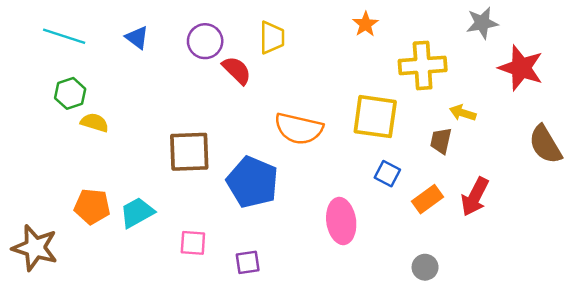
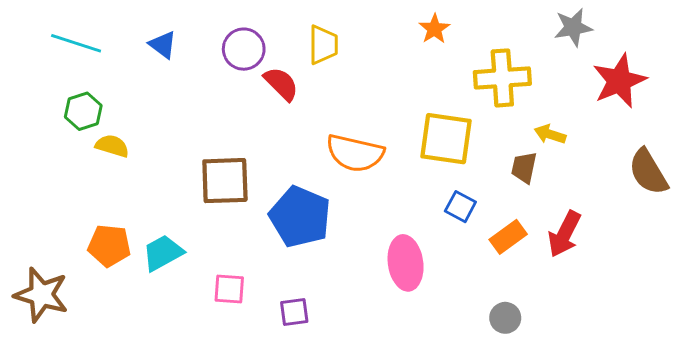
red star: (521, 68) -> (619, 81), turned 30

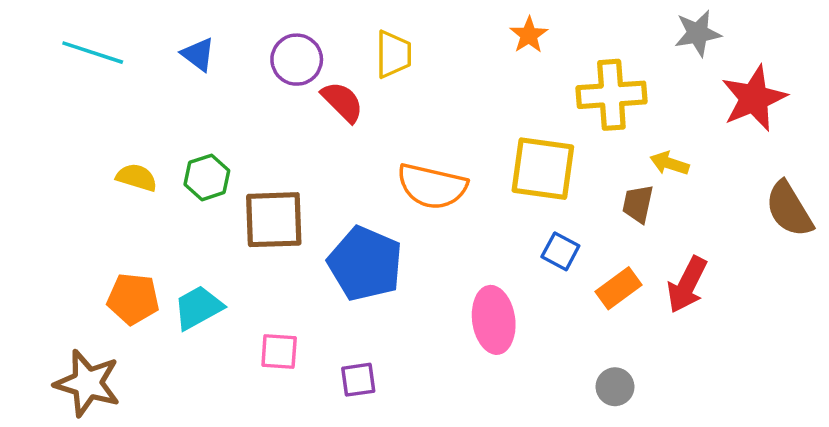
green hexagon: (83, 111) -> (207, 177), moved
brown star: (41, 295) -> (87, 383), moved

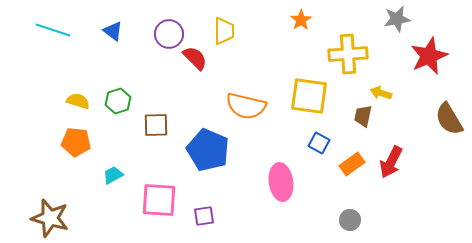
brown square: (274, 220) -> (156, 125), size x0.7
orange pentagon: (133, 299) -> (76, 142), moved
cyan trapezoid: (198, 308) -> (113, 175), size x0.7
pink square: (279, 352) -> (159, 200), size x1.6

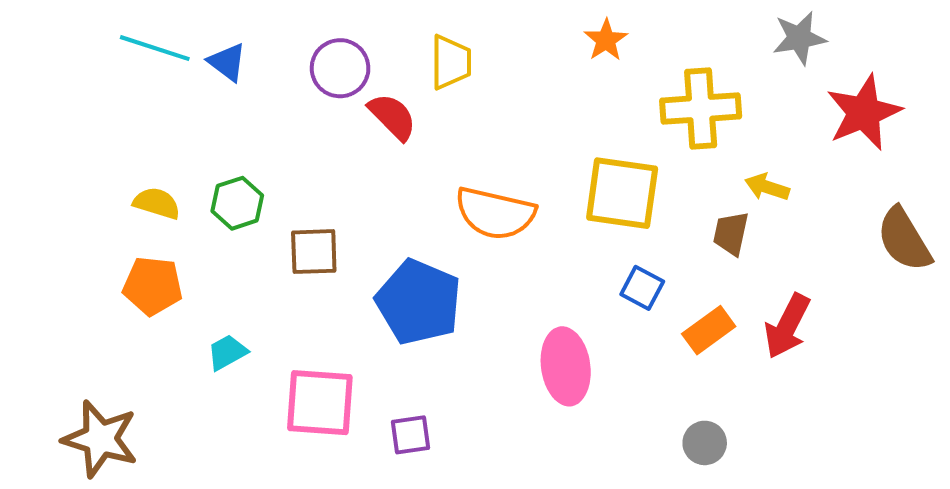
cyan line: (53, 30) -> (155, 48), moved

